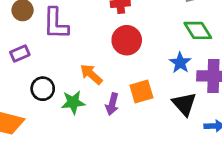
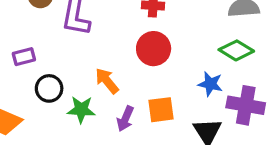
green diamond: (198, 30) -> (236, 50), turned -36
purple rectangle: (20, 53) -> (24, 57), moved
blue star: (180, 63) -> (210, 84), turned -30

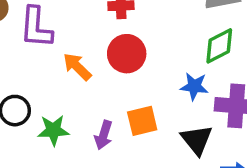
green diamond: (236, 50) -> (219, 46), turned -52
orange arrow: (107, 81) -> (77, 67), moved

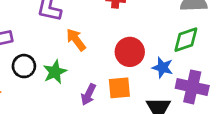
red circle: (127, 54) -> (130, 52), moved
green star: (53, 130) -> (55, 72), moved, turned -30

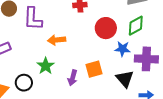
orange arrow: (76, 40) -> (57, 40), turned -48
red circle: (130, 52) -> (106, 28), moved
black circle: (24, 66) -> (24, 83), moved

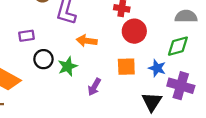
red circle: (106, 28) -> (134, 31), moved
orange square: (94, 69) -> (126, 67), moved
black circle: (24, 83) -> (43, 59), moved

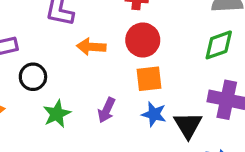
red circle: (134, 31) -> (143, 40), moved
green star: (68, 66) -> (57, 114), moved
blue star: (157, 68) -> (154, 114), moved

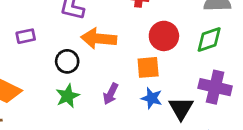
red circle: (143, 40) -> (164, 36), moved
orange arrow: (91, 47) -> (99, 39), size x1.4
black circle: (33, 77) -> (67, 61), moved

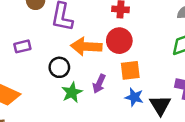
red circle: (164, 36) -> (119, 41), moved
purple arrow: (111, 94) -> (99, 84), moved
green star: (68, 96) -> (72, 92), moved

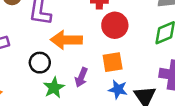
red circle: (119, 41) -> (115, 25), moved

